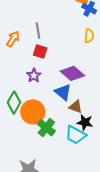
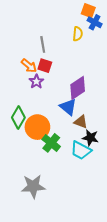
yellow semicircle: (89, 36) -> (78, 34), moved
orange arrow: (13, 39) -> (29, 66), moved, turned 98
purple diamond: (72, 73) -> (78, 88), turned -75
purple star: (34, 75) -> (36, 82), moved

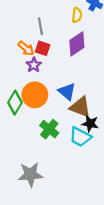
purple diamond: (78, 88) -> (77, 44), moved
brown triangle: (81, 122) -> (80, 107), size x1.5
orange circle: (37, 127) -> (35, 95), moved

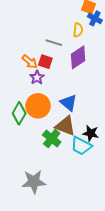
gray line: (40, 26) -> (54, 43), moved, turned -63
brown triangle: (80, 107) -> (65, 126), moved

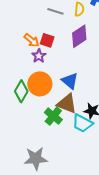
gray line: (54, 43) -> (55, 11), moved

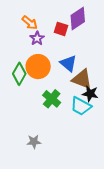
red square: (47, 40) -> (61, 29), moved
brown triangle: (67, 104) -> (82, 79), moved
gray star: (36, 159) -> (34, 142), size x0.6

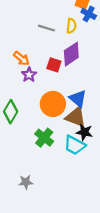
blue triangle: (68, 63) -> (78, 99), moved
orange circle: (38, 67) -> (53, 104), moved

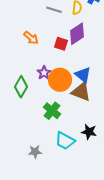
purple star: (29, 75) -> (44, 73), moved
black star: (84, 132) -> (89, 132), moved
cyan trapezoid: (75, 145) -> (65, 141), moved

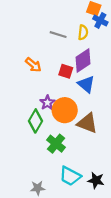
blue triangle: (83, 75) -> (86, 84), moved
green diamond: (21, 87) -> (35, 121), moved
black star: (89, 132) -> (96, 180), moved

